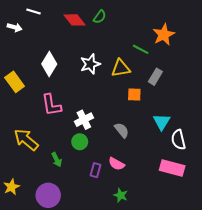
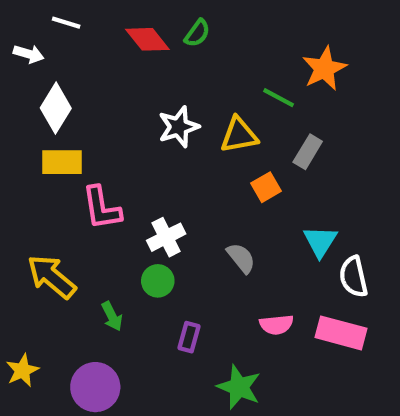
white diamond: (49, 64) -> (56, 108), moved
yellow rectangle: (15, 82) -> (62, 162), moved, turned -54
orange square: (134, 94) -> (266, 187), turned -32
pink semicircle: (116, 164) -> (276, 325), moved, turned -35
green star: (121, 195) -> (239, 387), size x1.5

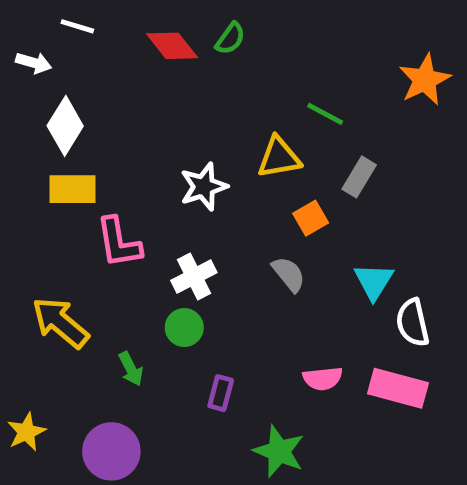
orange star: (324, 68) -> (425, 80), moved
white star: (179, 127) -> (204, 187), moved
gray semicircle: (241, 258) -> (289, 274), moved

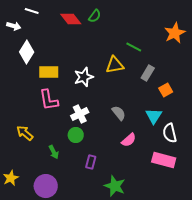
yellow rectangle: (73, 189) -> (49, 72), moved
orange square: (311, 218) -> (166, 90), moved
yellow arrow: (60, 323) -> (25, 133), size x0.7
pink semicircle: (323, 379) -> (129, 140), moved, turned -35

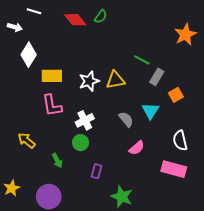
green line: (134, 47) -> (142, 60), moved
yellow triangle: (115, 65) -> (115, 80), moved
cyan triangle: (154, 116) -> (150, 111), moved

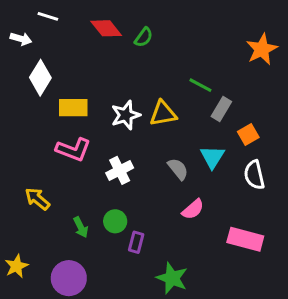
green semicircle: (101, 17) -> (144, 37), moved
pink L-shape: (52, 106) -> (73, 150), turned -60
white semicircle: (180, 140) -> (254, 175), moved
green circle: (81, 143) -> (115, 221), moved

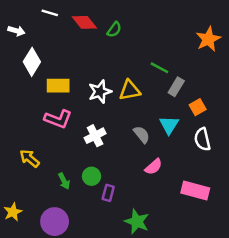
white line: (48, 16) -> (50, 13), moved

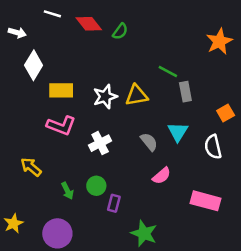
gray rectangle: (176, 87) -> (185, 92), turned -42
orange square: (198, 107) -> (226, 113), moved

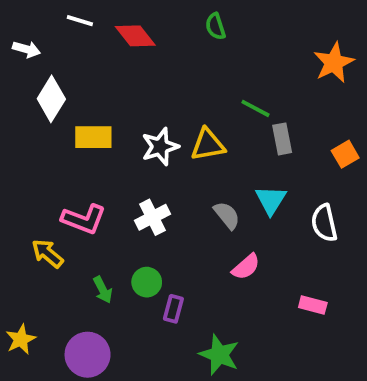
green semicircle: (120, 31) -> (215, 26), moved, turned 126
orange square: (226, 113) -> (345, 154), moved
pink L-shape: (61, 126) -> (84, 219), moved
pink rectangle: (205, 201) -> (313, 305), size x0.6

